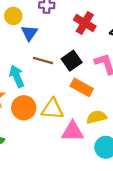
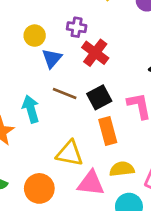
red cross: (85, 23) -> (95, 53), moved
orange rectangle: (82, 87) -> (108, 131), turned 40
orange circle: (24, 108) -> (39, 188), moved

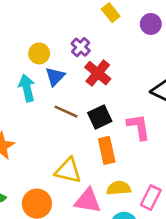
purple cross: (77, 27) -> (81, 47), turned 30
cyan arrow: (31, 109) -> (27, 88), moved

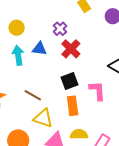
yellow circle: (39, 53) -> (17, 28), moved
blue triangle: (55, 77) -> (39, 49), turned 49
brown line: (66, 112) -> (33, 95), moved

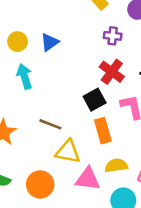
purple cross: (60, 29) -> (113, 36), moved, turned -32
blue triangle: (39, 49) -> (50, 42), moved, turned -35
red cross: (71, 49) -> (112, 72), moved

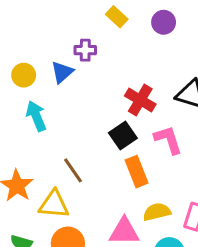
purple cross: (113, 36) -> (85, 50), moved
brown line: (50, 124) -> (73, 170), turned 40
yellow triangle: (68, 152) -> (54, 204), moved

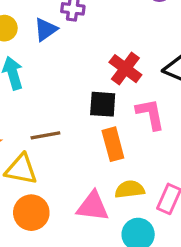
black square: (123, 135) -> (103, 104), turned 32
brown line: (73, 170) -> (45, 135), turned -72

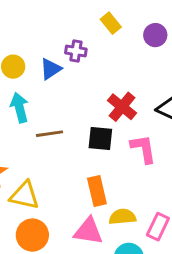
brown line: (45, 135) -> (49, 134), moved
orange rectangle: (113, 144) -> (97, 191), moved

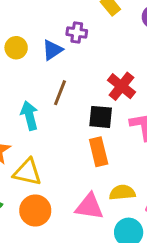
cyan arrow: (20, 108) -> (29, 116), moved
brown line: (49, 134) -> (60, 93), moved, turned -60
orange rectangle: (97, 191) -> (99, 152), moved

